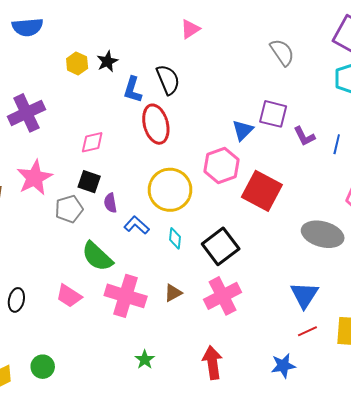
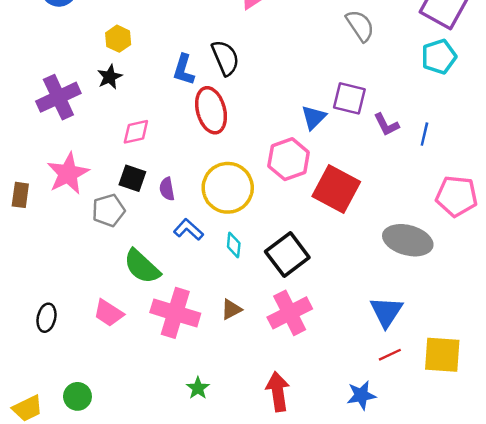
black star: (107, 61) -> (110, 77), moved
purple semicircle: (110, 203) -> (167, 189), moved

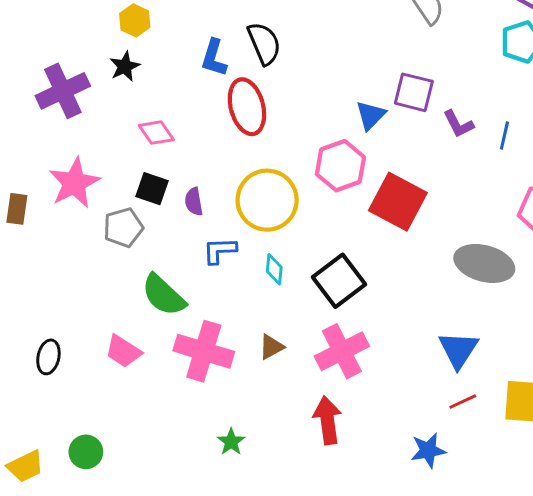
pink diamond: (136, 132) -> (156, 133), turned 68
blue L-shape: (188, 229) -> (220, 251), turned -44
red arrow: (278, 392) -> (327, 420), moved

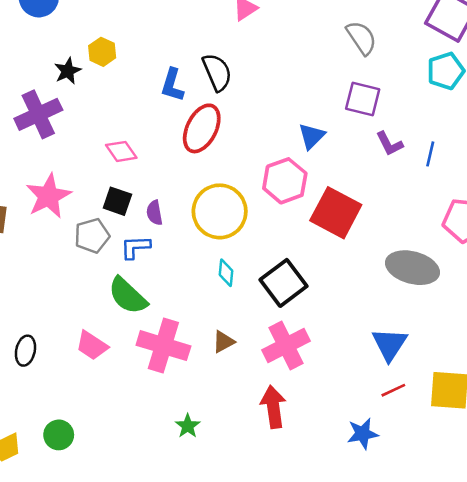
black star: (125, 66) -> (68, 71), moved
purple square: (414, 92) -> (363, 99), moved
red ellipse: (247, 107) -> (202, 128), turned 42
blue L-shape: (220, 251) -> (135, 247), moved

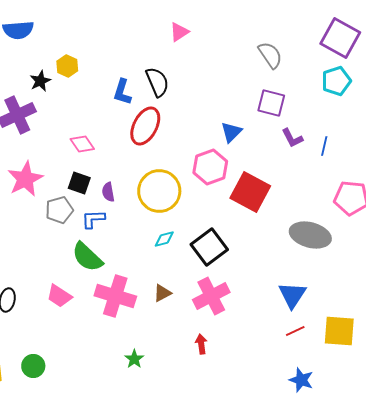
cyan diamond: (226, 273) -> (164, 239), turned 70
red arrow: (273, 407) -> (201, 344), size x0.6
blue star: (363, 434) -> (301, 380), moved, turned 30

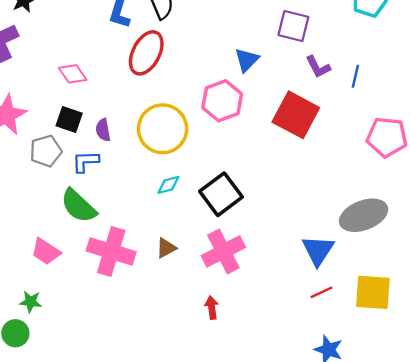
red square: (250, 192) -> (296, 115), moved
gray ellipse: (310, 235) -> (364, 215), moved, turned -36
green star: (134, 359) -> (31, 302), moved, turned -30

